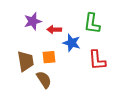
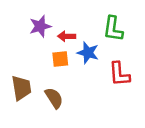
orange square: (49, 57) -> (60, 59), moved
brown trapezoid: (26, 61) -> (21, 88), moved

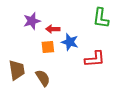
green L-shape: (113, 29) -> (101, 18), moved
red L-shape: (119, 74) -> (95, 59), turned -90

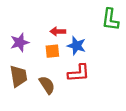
purple star: (32, 21) -> (20, 42), moved
red L-shape: (95, 59) -> (79, 73), moved

